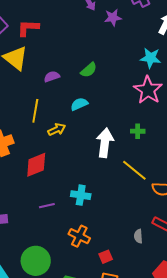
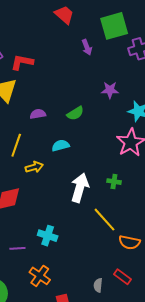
purple star: (113, 18) -> (110, 90), moved
purple line: (47, 206) -> (17, 248), moved

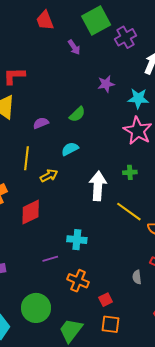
red trapezoid: (64, 15) -> (45, 20), turned -140

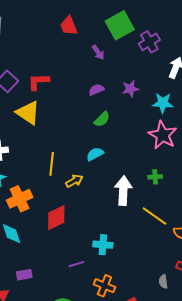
purple semicircle: (41, 123) -> (96, 90), moved

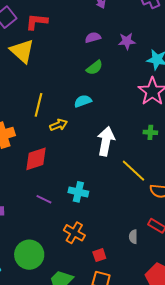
green cross: (155, 177) -> (150, 132), moved
purple line: (76, 264) -> (44, 199), moved, turned 35

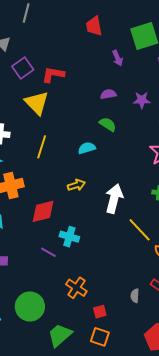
green semicircle: (94, 68) -> (108, 124), turned -114
cyan semicircle: (83, 101) -> (87, 148), moved
yellow line: (39, 105) -> (42, 147), moved
yellow arrow: (59, 125) -> (76, 185), moved
cyan cross: (78, 192) -> (69, 237), moved

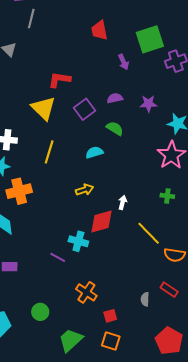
purple square: (23, 68) -> (85, 109), moved
white arrow: (114, 199) -> (122, 202), size x0.5
red diamond: (43, 211) -> (102, 222), moved
green circle: (30, 306) -> (40, 312), size x0.6

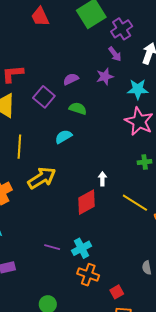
purple arrow: (123, 62) -> (115, 54), moved
yellow arrow: (85, 190) -> (42, 178), moved, size x1.6
cyan cross: (78, 241) -> (82, 248), moved, turned -30

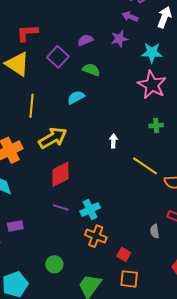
purple arrow: (115, 54) -> (130, 17), turned 147
red diamond: (86, 202) -> (60, 174), moved
red square: (117, 292) -> (124, 254), turned -32

